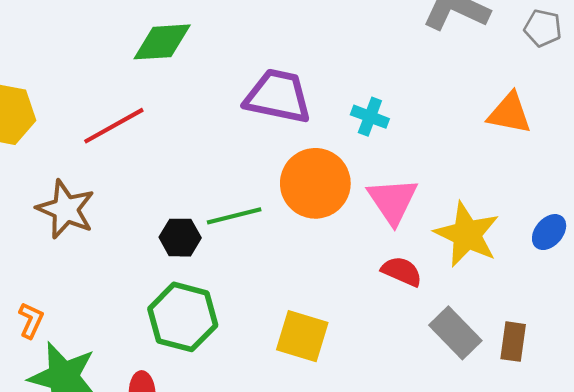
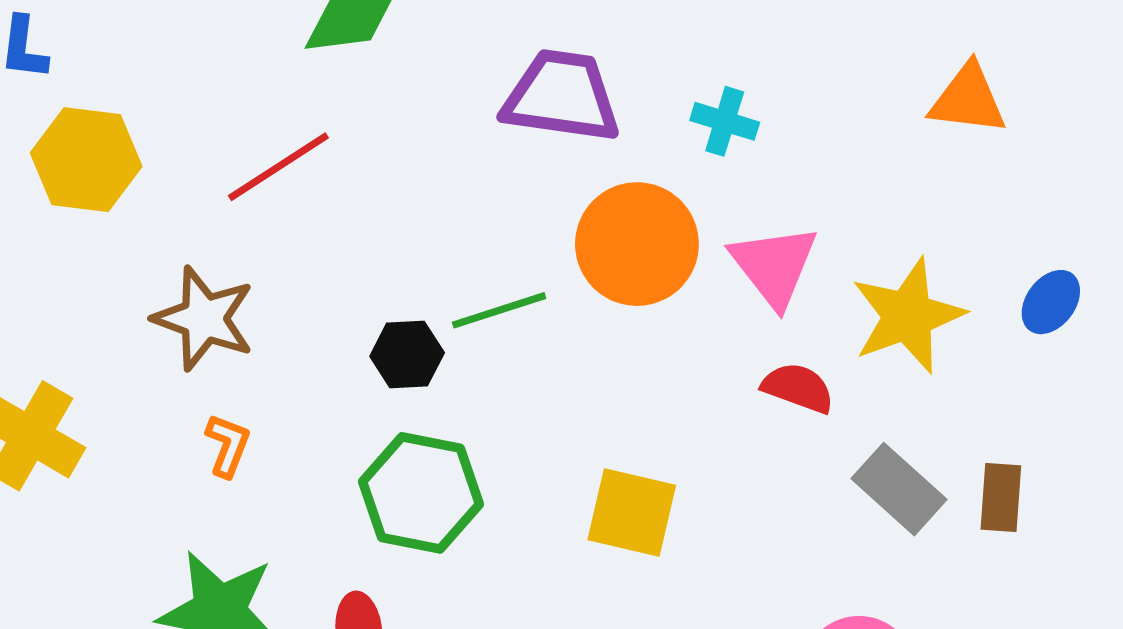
yellow star: (467, 234) -> (908, 316), turned 30
orange L-shape: (31, 320) -> (228, 445), moved

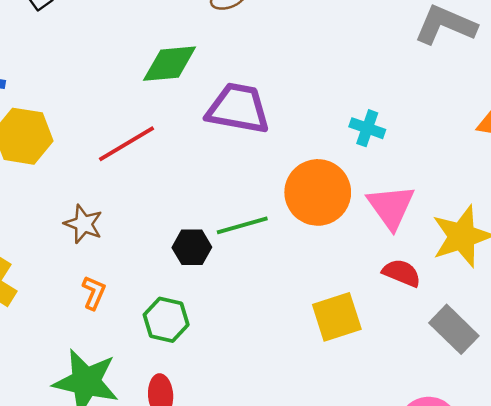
purple trapezoid: (562, 96) -> (238, 108), moved
brown star: (204, 319) -> (83, 224), size x0.7
green hexagon: (421, 493) -> (166, 320), moved, size x0.7
yellow square: (632, 513) -> (337, 317), moved, turned -33

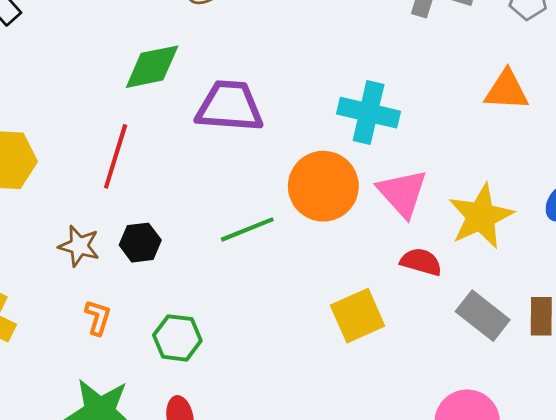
cyan cross: (367, 128) -> (369, 113), size x1.6
red line: (126, 144) -> (116, 156), turned -36
black hexagon: (192, 247) -> (140, 243), moved

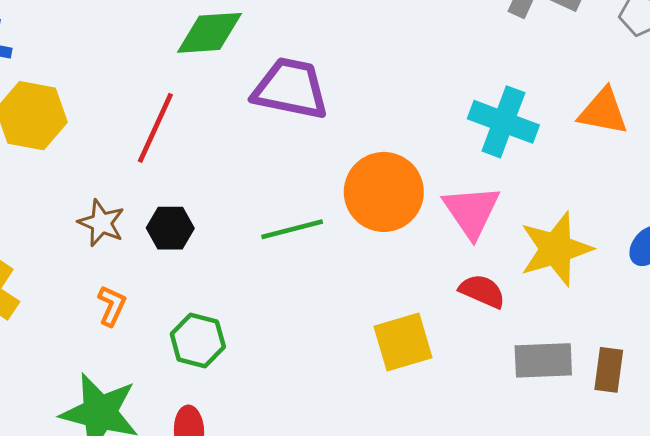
cyan cross: (369, 113) -> (503, 122), moved
gray rectangle: (483, 316) -> (543, 360), turned -48

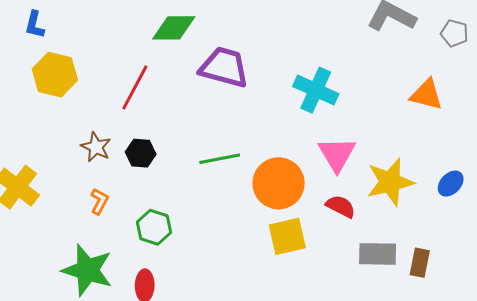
cyan cross: (503, 122) -> (316, 90), moved
orange circle: (384, 192) -> (279, 183), moved

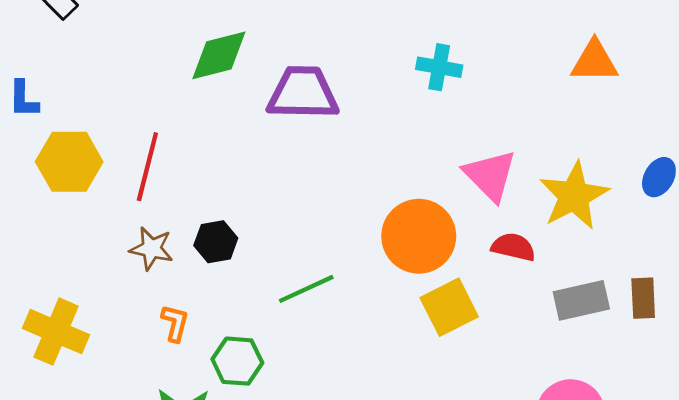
red line: (135, 87) -> (147, 167), moved
cyan cross: (316, 90) -> (439, 67), moved, size x0.7
green line: (220, 159) -> (306, 289), moved
green hexagon: (154, 227) -> (237, 361), moved

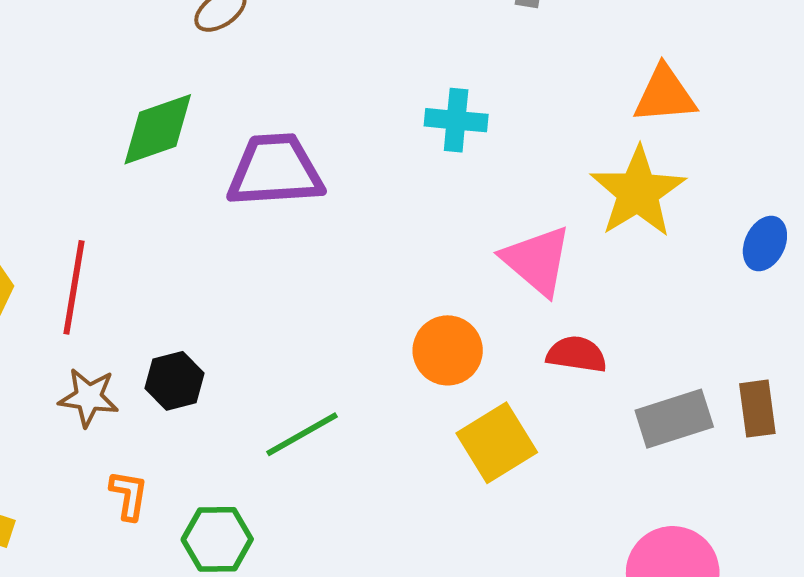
yellow star: (574, 196) -> (638, 192), moved
orange circle: (419, 236) -> (448, 350), size x0.7

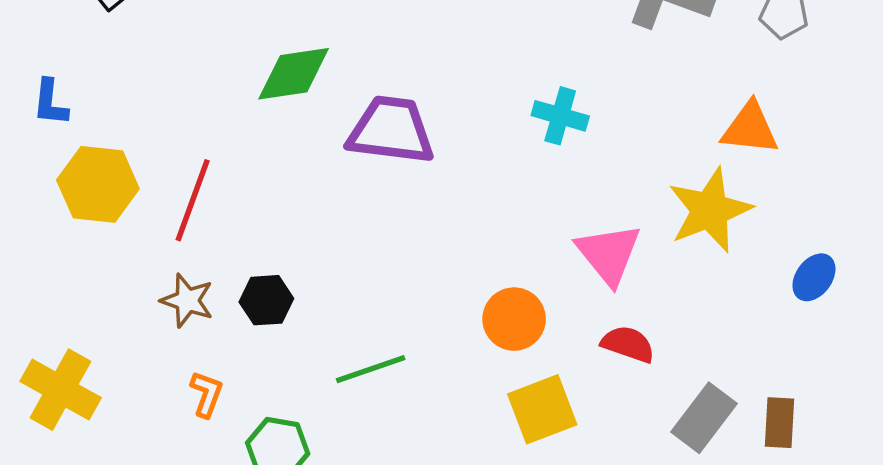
gray rectangle: (674, 419) -> (704, 418), turned -46

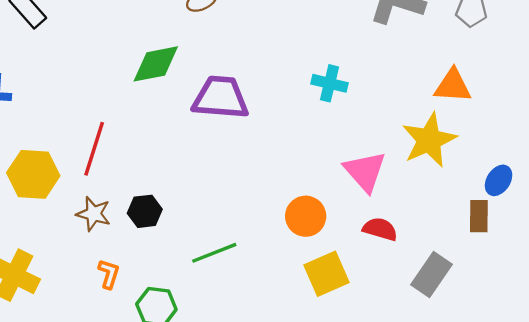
yellow hexagon: (98, 184) -> (33, 174), moved
brown rectangle: (780, 423) -> (479, 216), moved

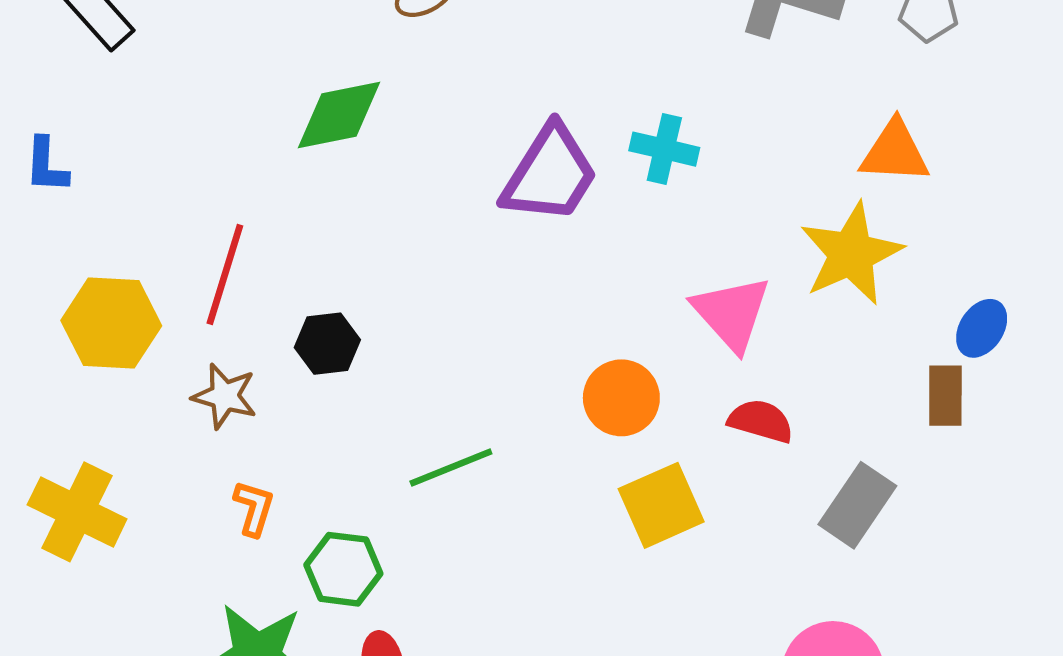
purple trapezoid: (220, 98) -> (550, 174), moved, turned 118
black hexagon: (145, 211) -> (327, 344), moved

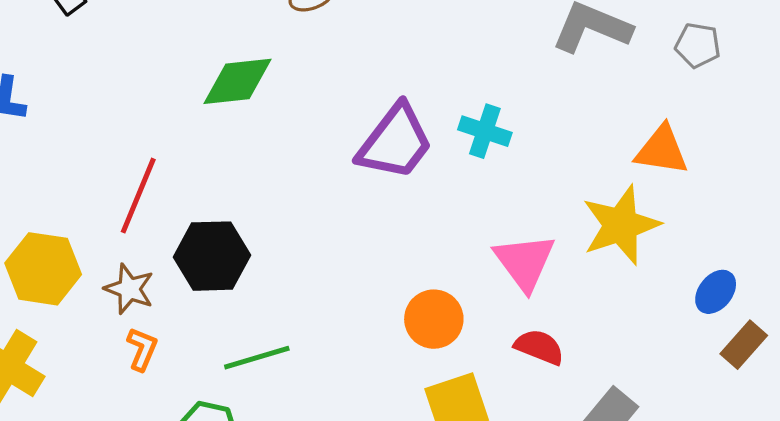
yellow hexagon: (111, 323) -> (43, 269), moved
black hexagon: (327, 344) -> (212, 256), size x1.5
brown rectangle: (945, 396) -> (744, 345), moved, turned 36
green line: (451, 467) -> (257, 358), moved
orange L-shape: (254, 508) -> (142, 349), moved

